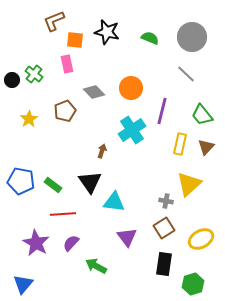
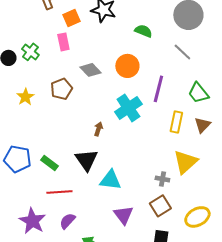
green semicircle: (150, 38) -> (143, 31), moved
orange square: (75, 40) -> (71, 18), turned -30

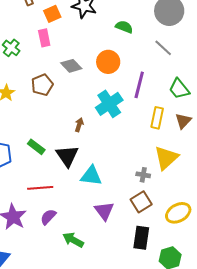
green rectangle: (49, 163) -> (36, 147), moved

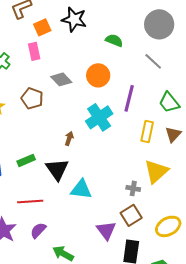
brown pentagon: (42, 85) -> (32, 98), turned -30
green rectangle: (36, 147) -> (26, 160), turned -60
purple triangle: (104, 211) -> (106, 230), moved

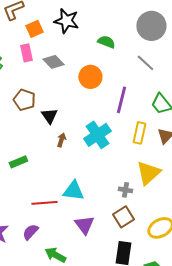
gray diamond: (61, 79) -> (53, 62), moved
cyan cross: (99, 117) -> (97, 135), moved
black triangle: (57, 169) -> (49, 116), moved, size x0.7
red line: (30, 201) -> (44, 203), moved
purple triangle: (106, 230) -> (84, 225), moved

